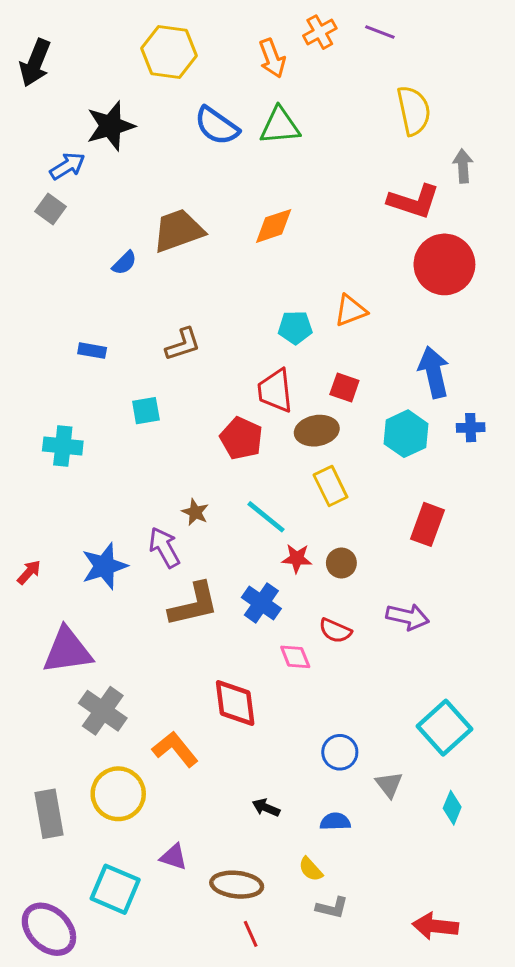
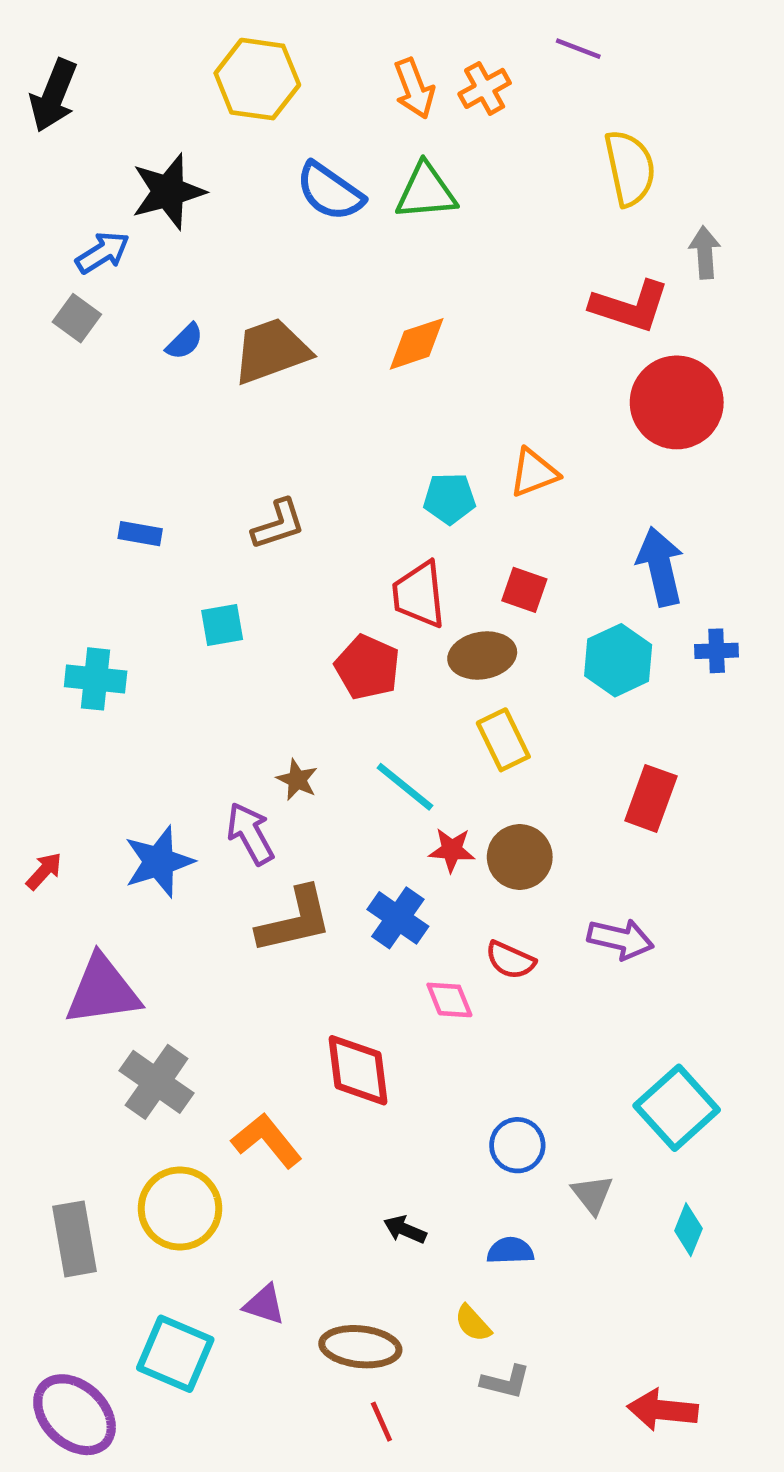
orange cross: (320, 32) -> (485, 88), moved
blue semicircle: (124, 263) -> (185, 342), moved
brown circle: (341, 563) -> (520, 857), size x1.4

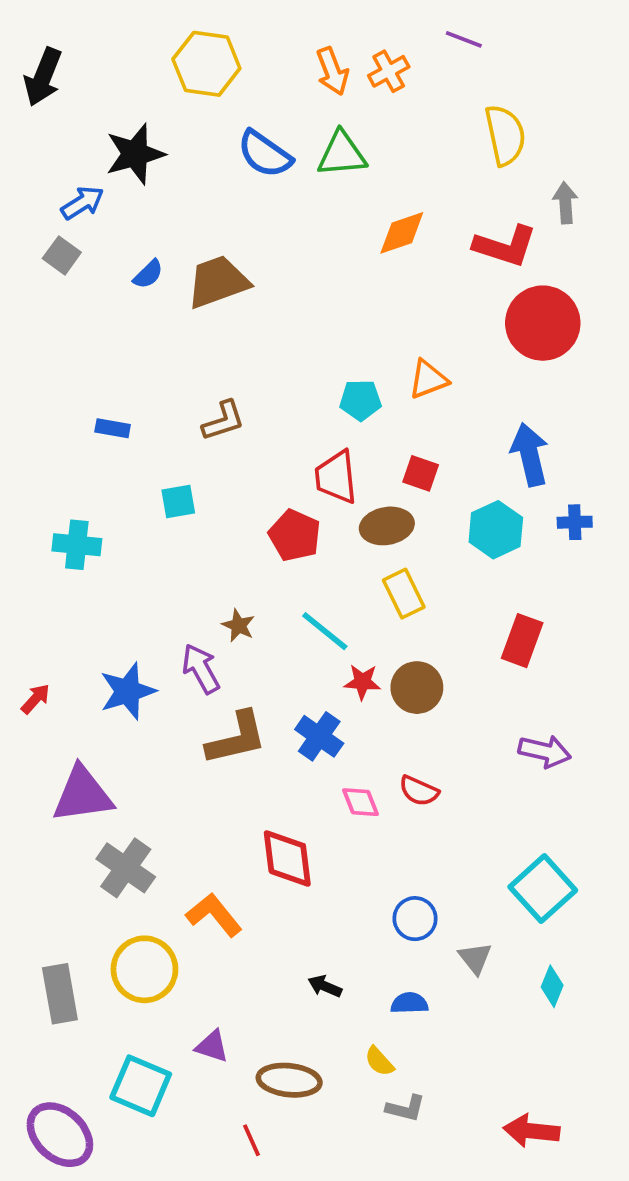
orange diamond: (417, 344) -> (402, 233), moved
purple arrow: (620, 939) -> (545, 751), moved
red semicircle: (510, 960) -> (419, 791), moved
red line: (381, 1422) -> (252, 1140), moved

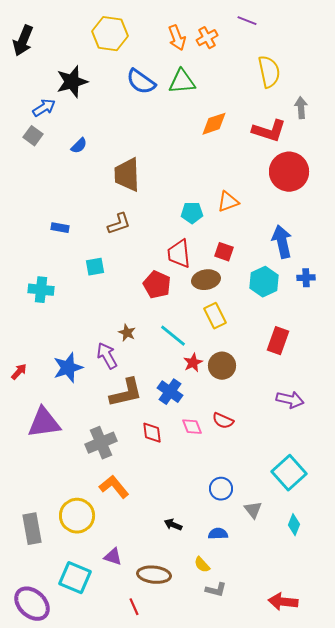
brown trapezoid: (218, 282) -> (127, 175), moved, turned -72
red star: (362, 682) -> (193, 363), turned -30
red diamond: (287, 858) -> (152, 433), moved, size x0.7
gray cross: (126, 868) -> (101, 443), moved, turned 32

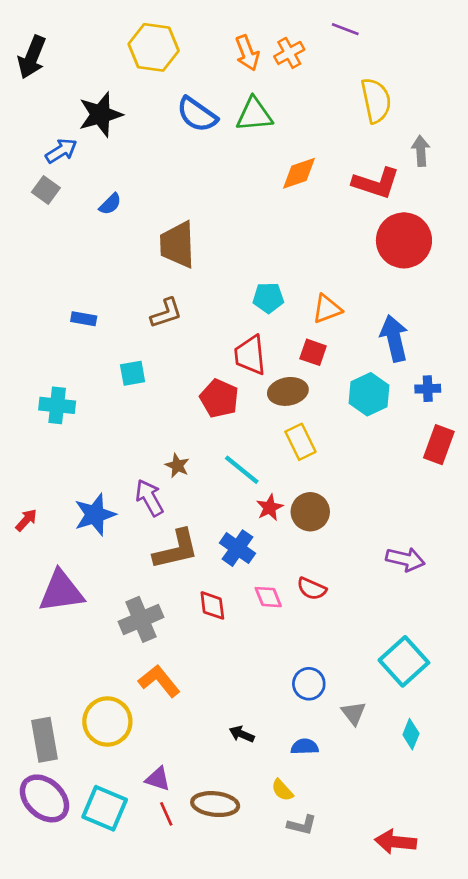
orange triangle: (228, 202) -> (327, 309), moved
red rectangle: (278, 341) -> (439, 445), moved
purple ellipse: (32, 604) -> (44, 798), moved
red line: (134, 607) -> (166, 814), moved

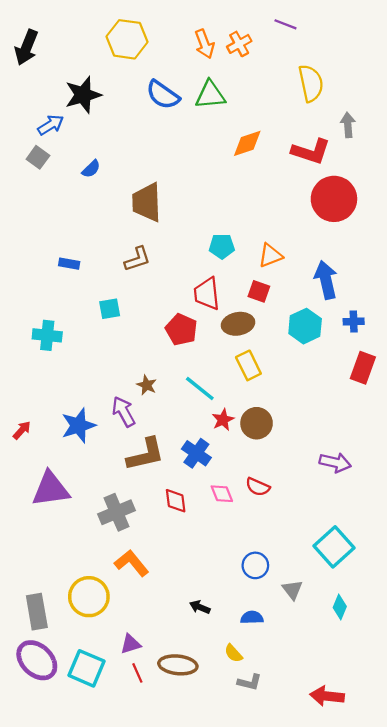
purple triangle: (158, 779) -> (130, 644), turned -35

